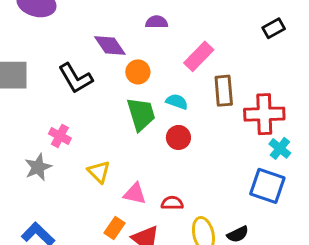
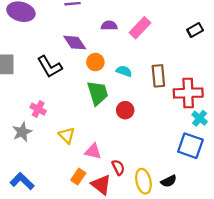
pink rectangle: (199, 56) -> (140, 28), moved
cyan semicircle: (177, 102) -> (124, 71), moved
red semicircle: (172, 203) -> (118, 167), moved, turned 63

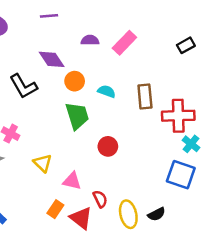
red circle: (125, 110) -> (108, 146), moved

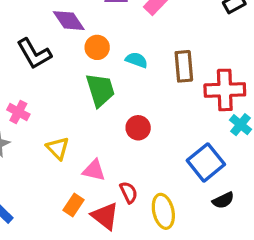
blue square: (181, 175) -> (206, 162), moved, turned 32
black semicircle: (156, 214) -> (223, 200), moved

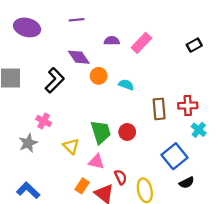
black L-shape: (34, 54) -> (55, 80), turned -105
brown rectangle: (184, 66) -> (159, 109), moved
green trapezoid: (100, 90) -> (101, 132), moved
red cross: (225, 90) -> (188, 106), size x0.7

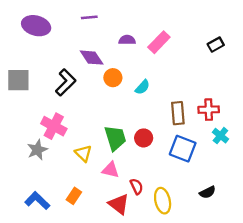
cyan semicircle: (126, 85) -> (142, 87), turned 112
pink cross: (44, 121) -> (54, 126), size x1.5
blue square: (174, 156) -> (183, 149), moved, turned -30
orange rectangle: (82, 186) -> (74, 196), moved

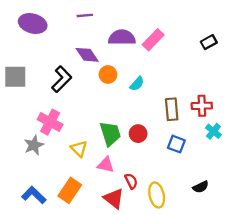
purple semicircle: (127, 40) -> (122, 37), size x1.6
blue square: (183, 149) -> (176, 144), size x0.7
orange rectangle: (74, 196) -> (70, 190), size x1.5

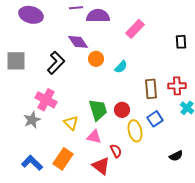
purple semicircle: (122, 37) -> (98, 16), moved
black rectangle: (209, 42) -> (181, 42), moved, turned -64
blue square: (176, 144) -> (155, 119), turned 35
yellow ellipse: (157, 195) -> (135, 131), moved

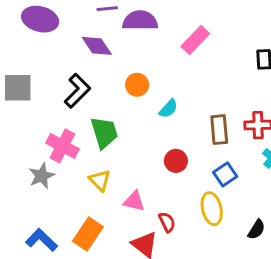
purple diamond: (78, 42) -> (97, 46), moved
cyan semicircle: (121, 67) -> (168, 109), moved
green trapezoid: (98, 110) -> (104, 133), moved
yellow ellipse: (135, 131) -> (212, 209), moved
black semicircle: (176, 156) -> (256, 230), turned -32

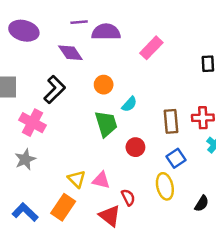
green trapezoid: (104, 133) -> (106, 124), moved
pink cross: (62, 146) -> (32, 123), moved
yellow triangle: (100, 180) -> (77, 179), moved

